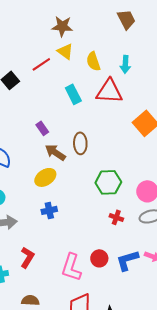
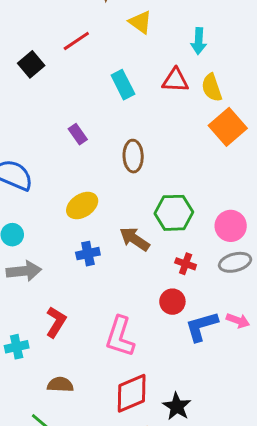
yellow triangle: (65, 51) -> (140, 22), moved
yellow semicircle: (93, 61) -> (212, 88), moved
red triangle: (109, 91) -> (175, 80), size x0.7
brown arrow: (55, 152) -> (135, 239), moved
red circle: (99, 258) -> (172, 302), moved

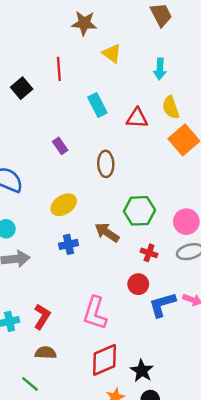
red line: (76, 41) -> (59, 69), turned -60
red triangle: (175, 80) -> (137, 118), moved
red L-shape: (56, 322) -> (42, 317), moved

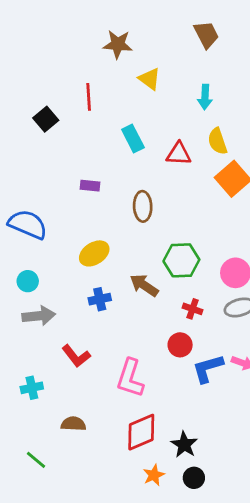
purple rectangle: (60, 146) -> (90, 186), turned -49
red L-shape: (42, 317) -> (76, 356), moved, turned 110
green line: (30, 384) -> (36, 460), moved

